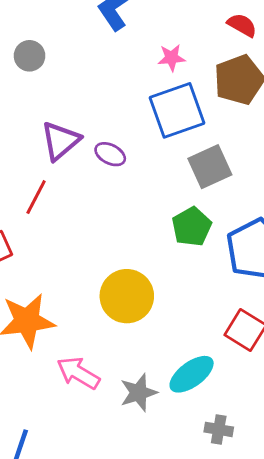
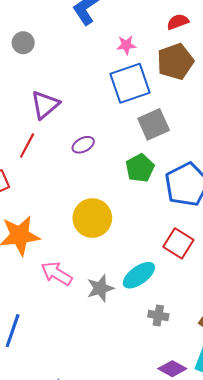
red semicircle: (242, 25) -> (178, 22), turned -50
purple ellipse: (110, 154) -> (83, 145), moved, turned -55

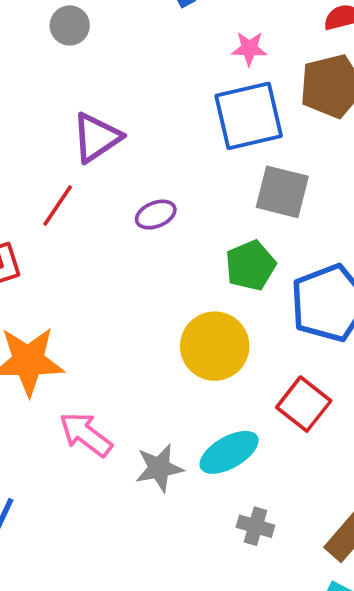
gray square: (154, 124) -> (282, 192), turned 32
yellow circle: (92, 218) -> (215, 346), moved

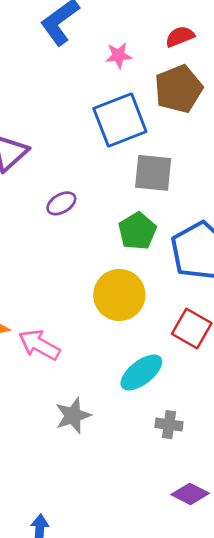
pink star: (249, 48) -> (119, 55), moved
pink arrow: (86, 434) -> (39, 345), moved
gray star: (159, 468) -> (73, 416), moved

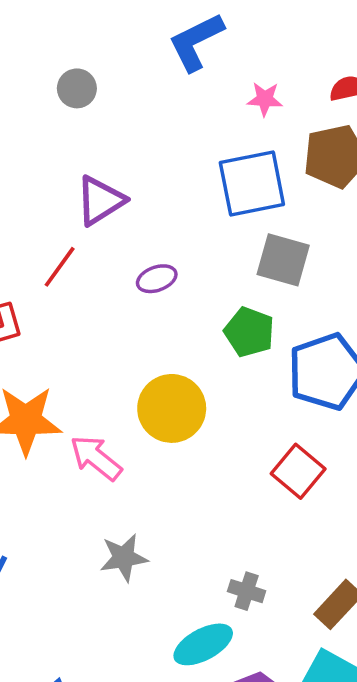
green pentagon: (137, 231) -> (249, 332), turned -30
yellow circle: (119, 295) -> (172, 408), moved
cyan ellipse: (141, 372) -> (203, 644), moved

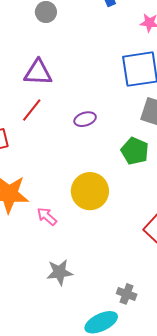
purple triangle: (100, 201) -> (38, 72), moved, turned 32
pink arrow: (96, 458) -> (47, 216), size x0.7

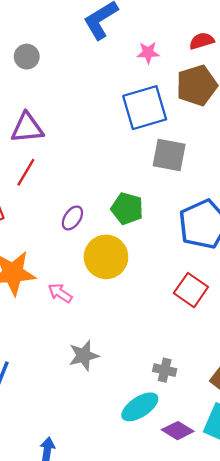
purple ellipse: (85, 119) -> (72, 218), moved, turned -30
green pentagon: (135, 151) -> (127, 209), moved

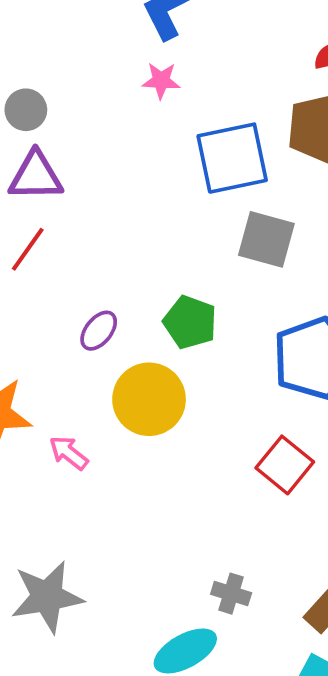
pink star: (148, 53) -> (161, 81), moved
gray circle: (27, 57) -> (26, 110), moved
gray star: (84, 356) -> (47, 597), moved, size x1.4

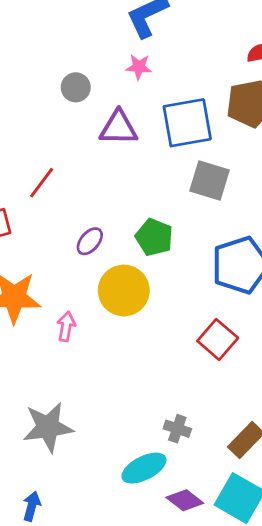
gray circle: (26, 110) -> (76, 87), moved
purple triangle: (36, 176) -> (119, 128), moved
pink arrow: (69, 453) -> (66, 326), turned 60

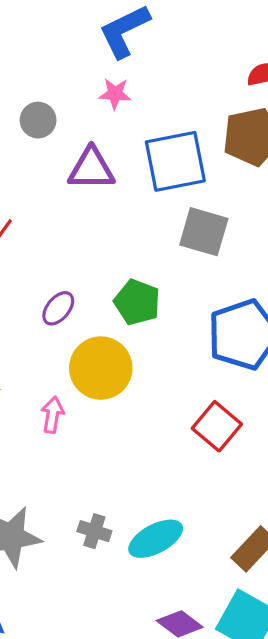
pink arrow: (66, 326) -> (52, 415), moved
gray cross: (177, 429) -> (94, 531), moved
cyan ellipse: (144, 468) -> (156, 539), moved

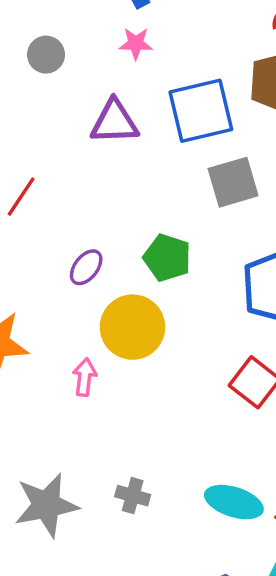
gray circle: (38, 120) -> (46, 55), moved
gray square: (204, 232) -> (233, 182), turned -30
cyan ellipse: (156, 539) -> (234, 502), moved, turned 48

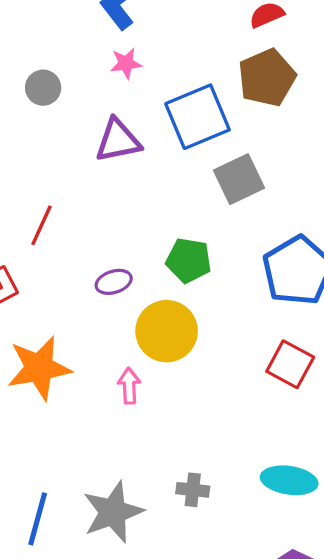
purple ellipse: (86, 267) -> (114, 282), turned 44

